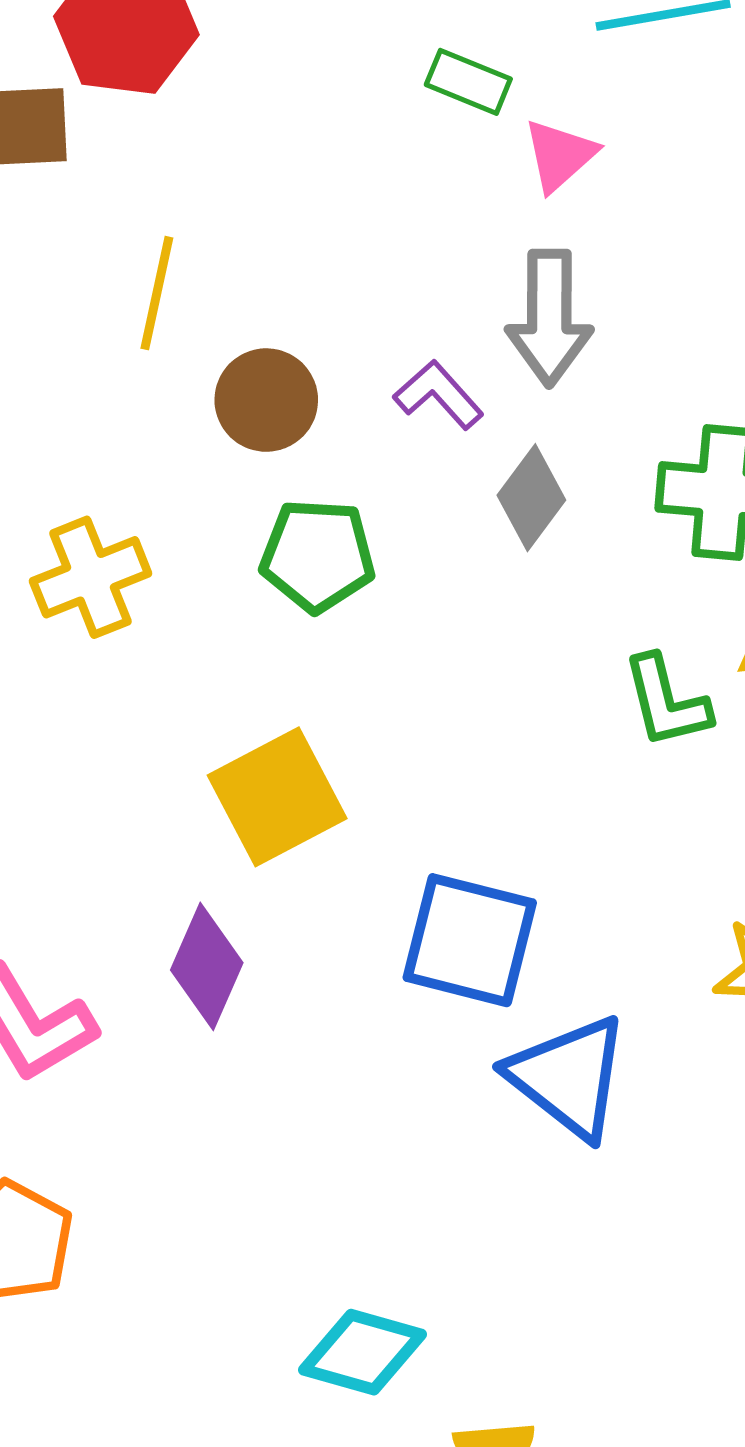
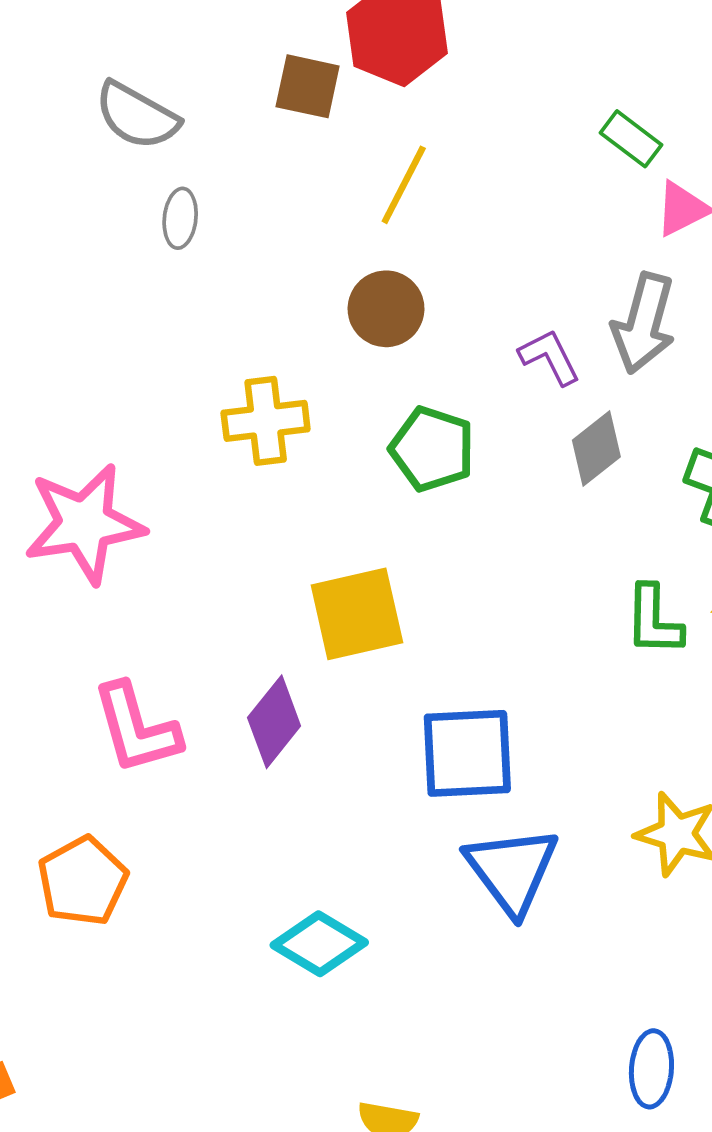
yellow line: (157, 293) -> (404, 185), moved
brown circle: (266, 400) -> (386, 309), moved
blue square: (470, 940) -> (467, 753), turned -32
cyan diamond: (363, 1352) -> (319, 944), moved

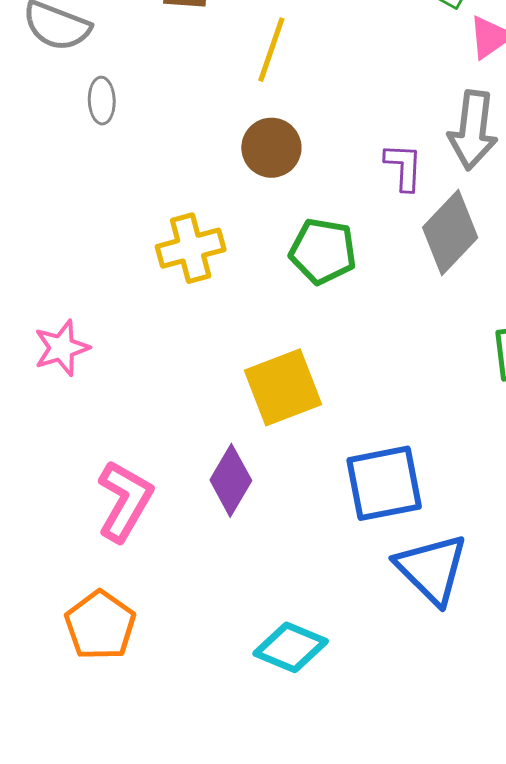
purple L-shape: (550, 357) -> (404, 167), turned 38
gray diamond: (596, 448) -> (450, 232), size x1.4
pink star: (84, 524) -> (62, 348), size x0.6
pink L-shape: (136, 728) -> (125, 501), turned -126

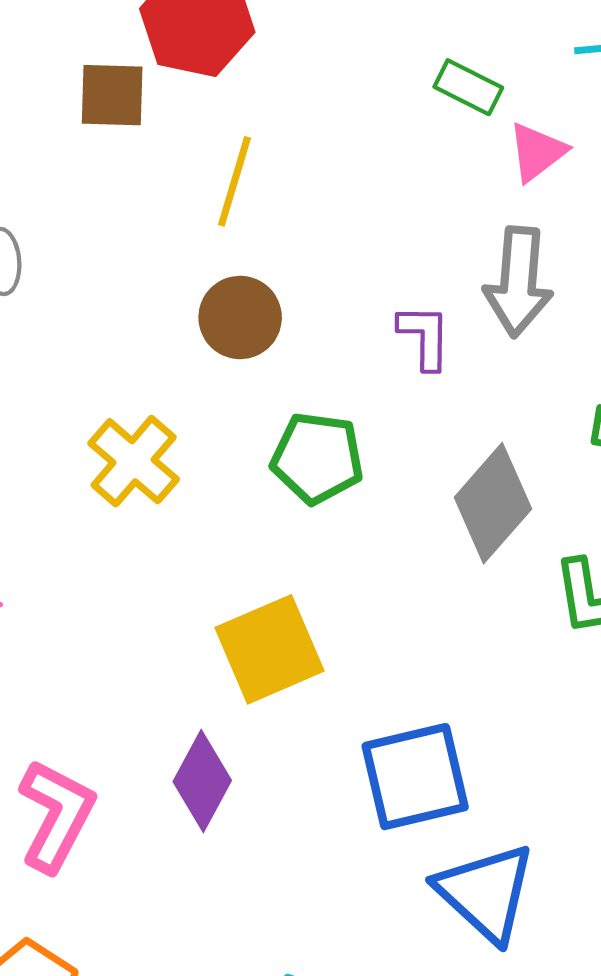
gray diamond: (450, 232) -> (493, 503), moved
yellow cross: (191, 248) -> (134, 461), turned -32

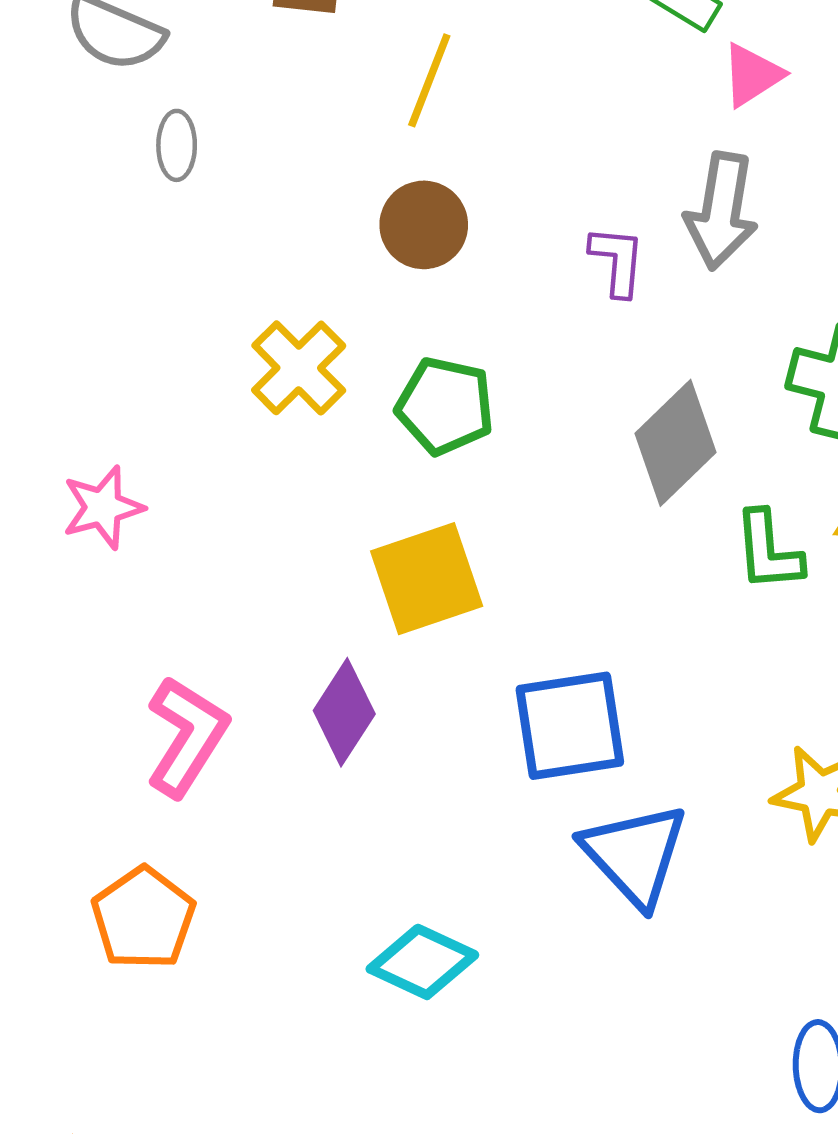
green pentagon: (317, 458) -> (445, 406), moved

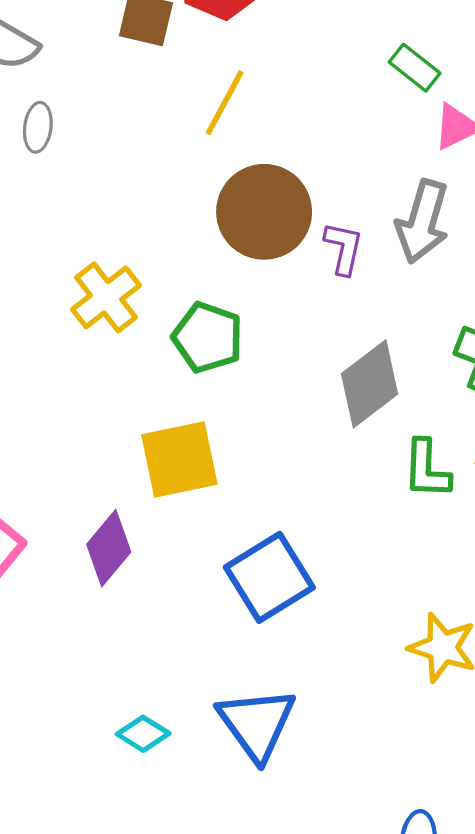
brown circle: (424, 225) -> (264, 212), moved, size x1.5
blue square: (570, 726) -> (269, 577), turned -30
blue triangle: (635, 855) -> (257, 724), moved
cyan diamond: (422, 962) -> (143, 734), size x0.7

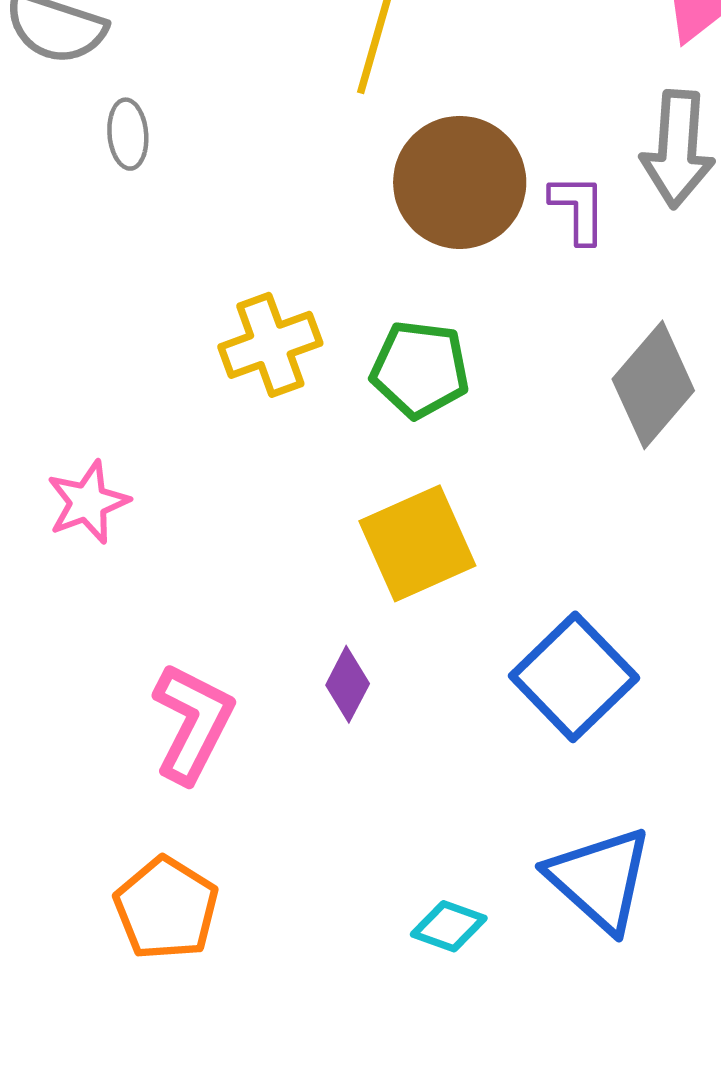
yellow cross: (106, 297) -> (270, 345), turned 30
purple diamond: (109, 548) -> (348, 684), size x0.7

